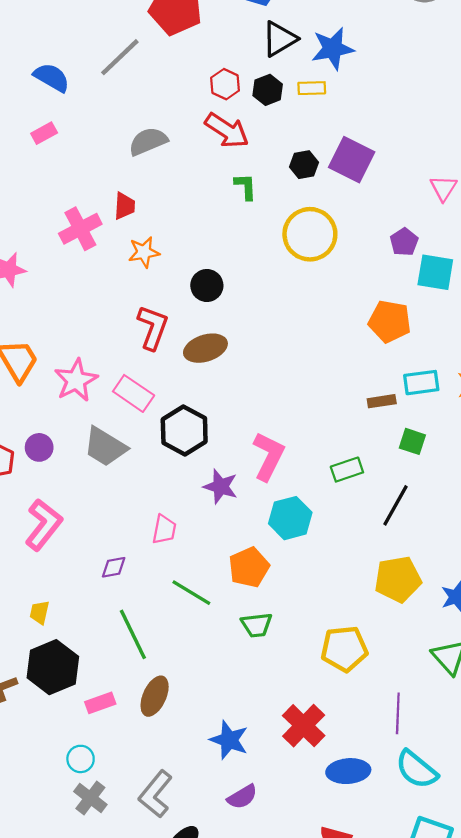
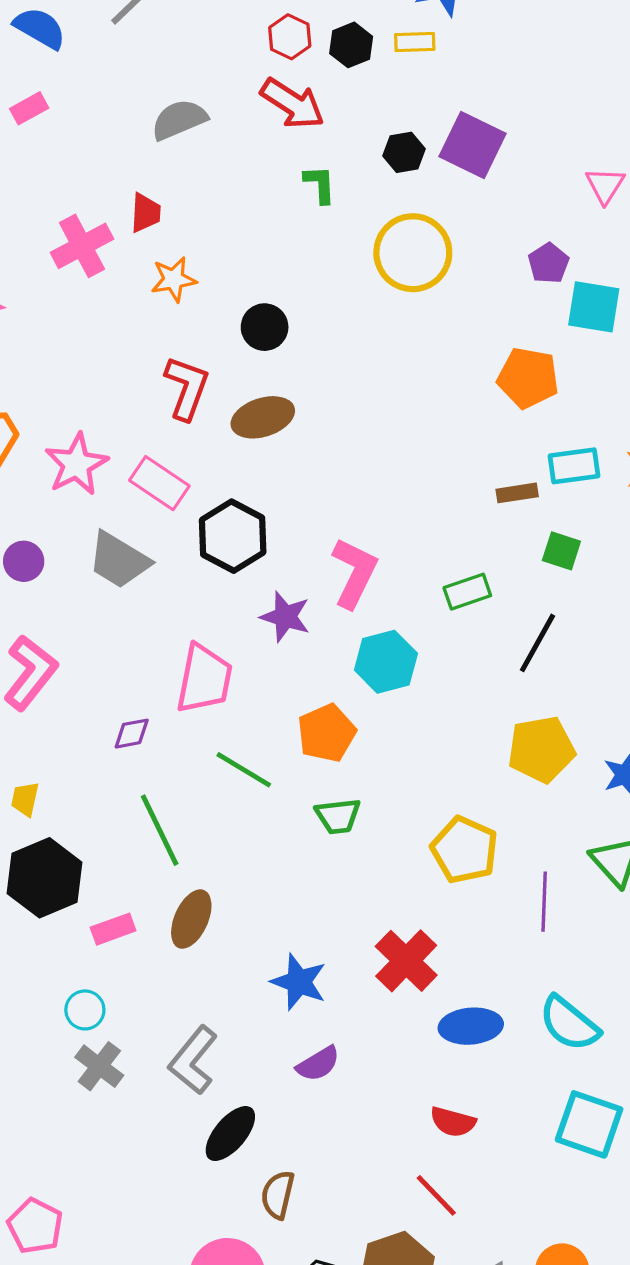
pink trapezoid: (164, 529) -> (204, 679), size x1.6
yellow pentagon: (344, 649) -> (464, 850), turned 30
purple line: (398, 713) -> (544, 902), moved

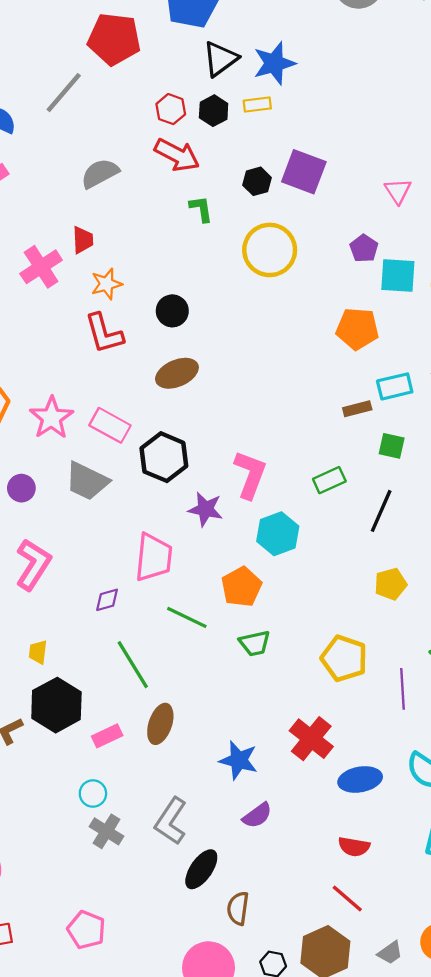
red L-shape: (187, 388) -> (104, 333), moved, turned 150
yellow pentagon: (541, 749) -> (391, 584), size x0.7
pink pentagon: (35, 1226) -> (86, 930), moved

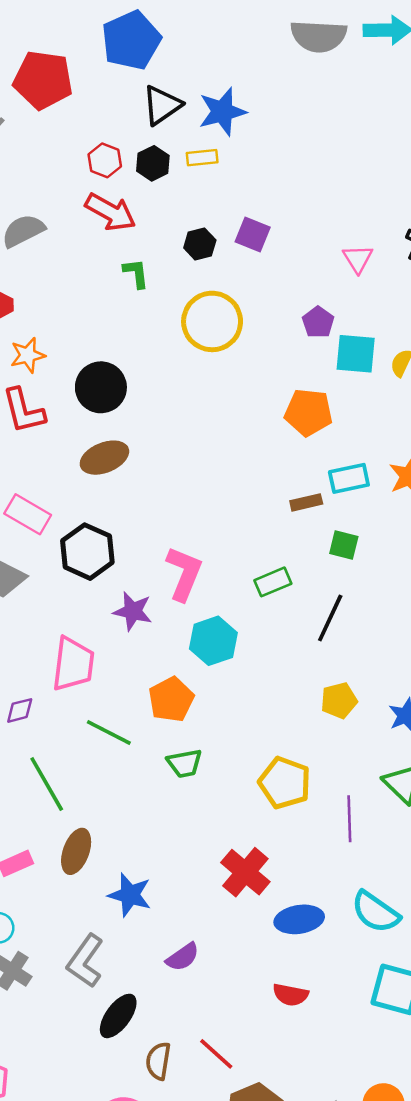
purple square: (304, 172) -> (253, 234), size x0.7
black circle: (172, 311) -> (101, 387), size x1.4
blue star: (239, 760) -> (130, 895), moved
red line: (347, 898) -> (216, 1054), moved

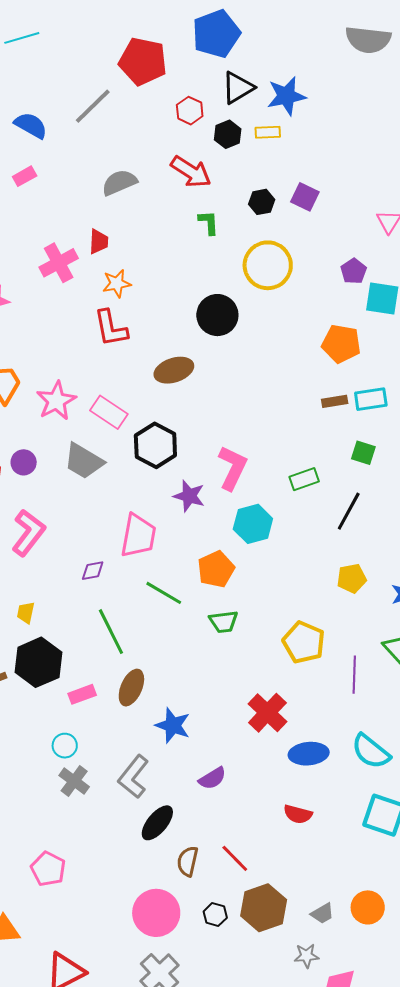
red hexagon: (105, 160) -> (190, 111), moved
black circle: (101, 387) -> (217, 315), moved
brown rectangle: (306, 502) -> (335, 401), moved

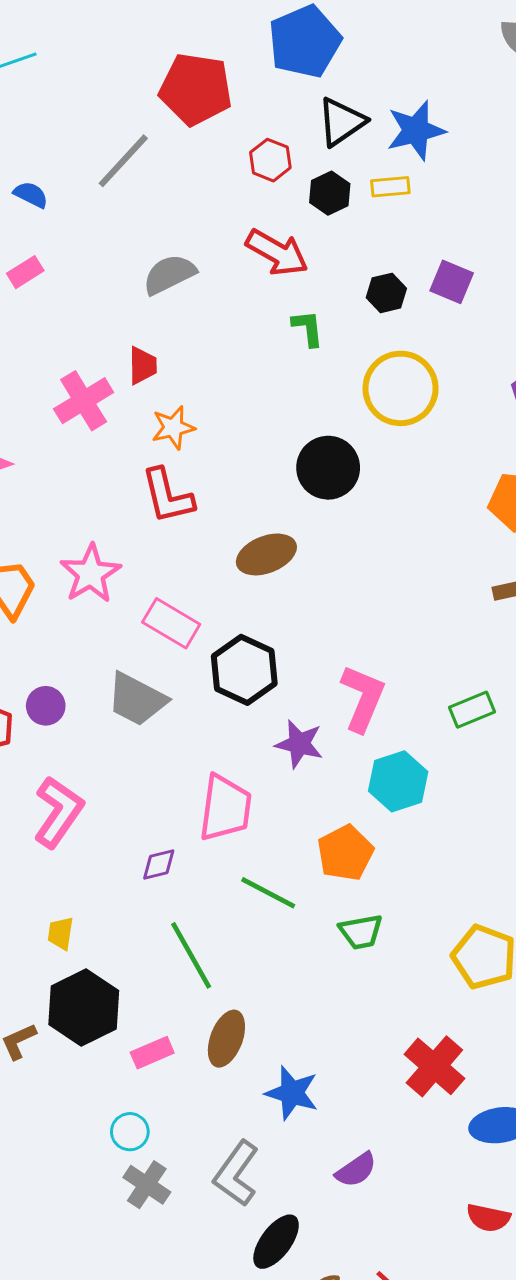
blue semicircle: (31, 125) -> (31, 195), size x0.7
pink star: (56, 401) -> (91, 574), moved

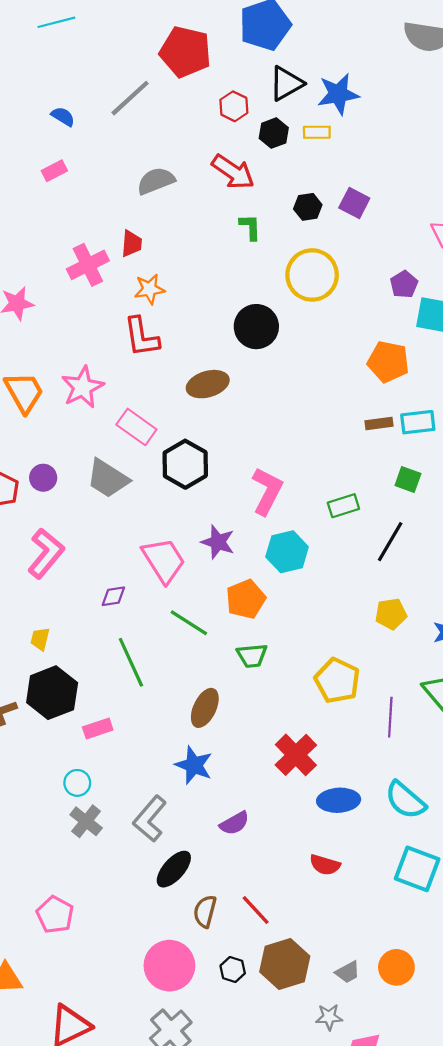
purple star: (299, 744) -> (218, 542), moved
pink trapezoid: (225, 808) -> (164, 560), turned -45
brown ellipse: (226, 1039) -> (205, 708), moved

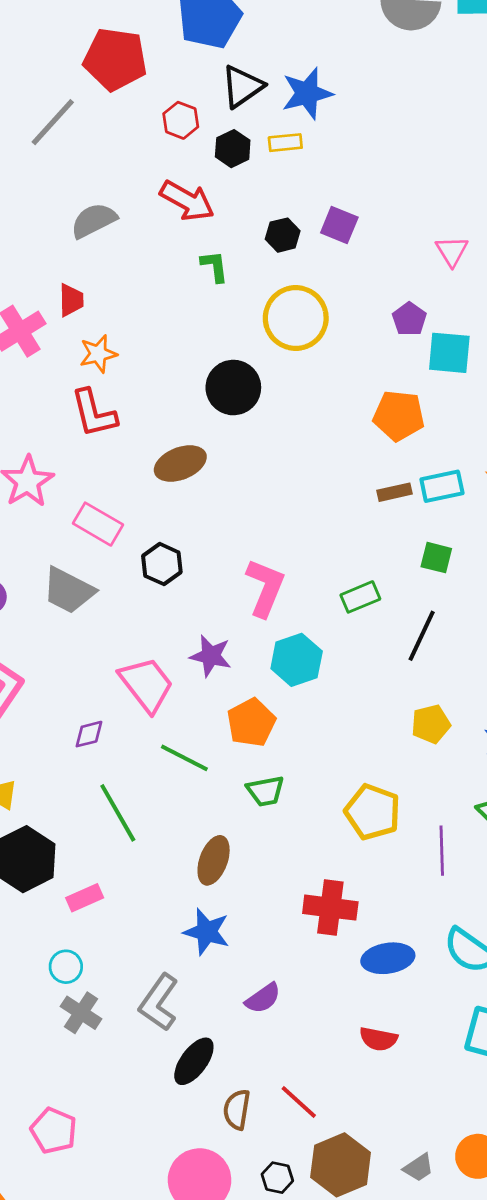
black hexagon: (185, 464) -> (162, 564), size x0.7
red cross: (296, 755) -> (330, 908), turned -33

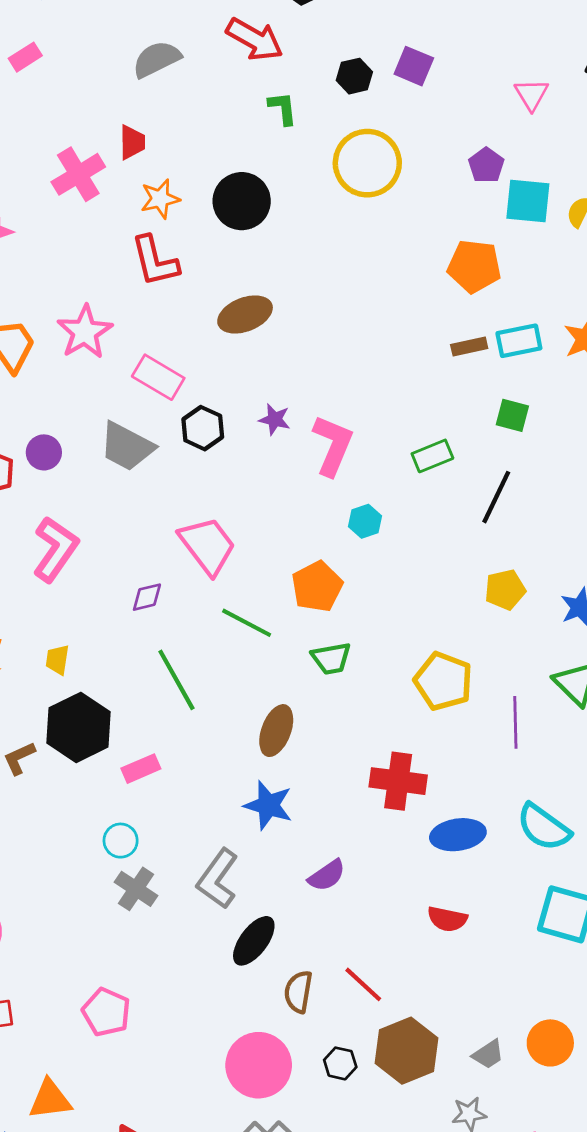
black circle: (233, 388) -> (242, 201), moved
black hexagon: (162, 564) -> (203, 428), moved
purple star: (211, 656) -> (275, 419), moved, size x0.7
cyan hexagon: (297, 660) -> (365, 521), size x0.6

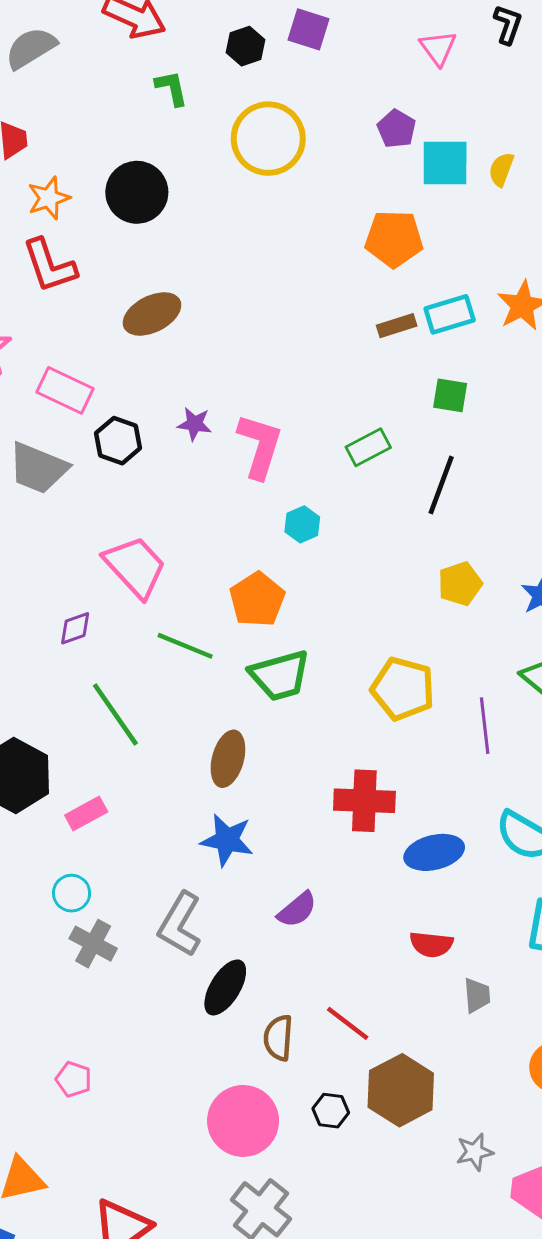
green trapezoid: (331, 658) -> (280, 675), size x1.4
pink pentagon: (106, 1012) -> (74, 1079), size x0.7
gray trapezoid: (488, 1054) -> (477, 995), moved, turned -56

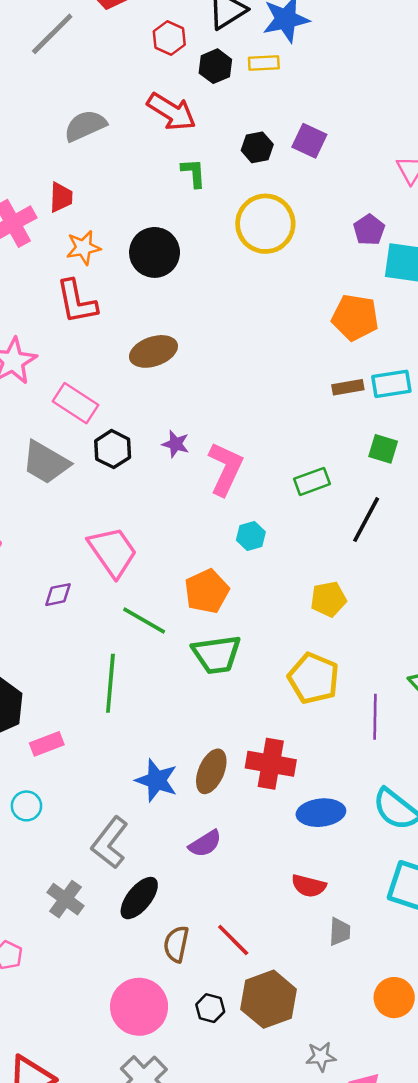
yellow pentagon: (460, 584) -> (328, 599), moved
green line: (115, 714) -> (110, 683), moved, turned 32
brown ellipse: (228, 759) -> (211, 771), moved
gray cross: (93, 944) -> (65, 899), moved

